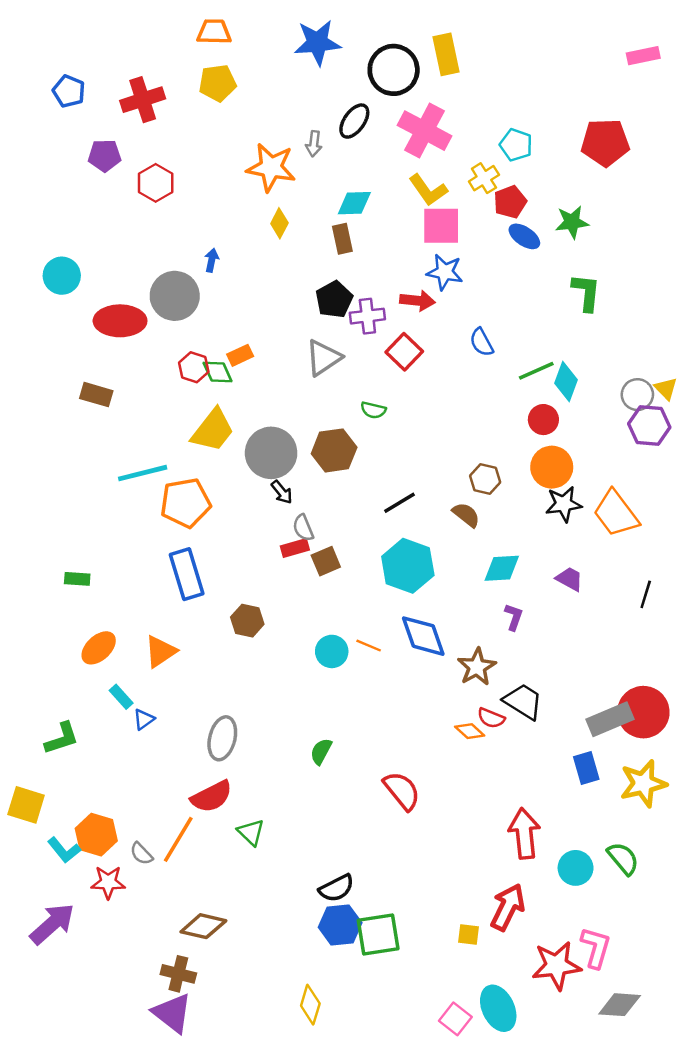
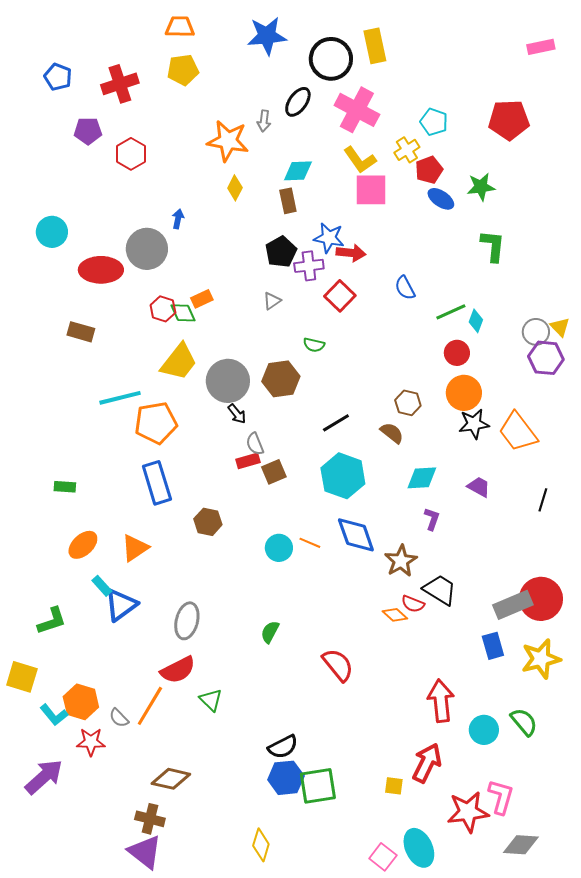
blue star: (445, 272) -> (329, 238), moved
gray triangle: (323, 358) -> (272, 301), size x0.6
cyan diamond: (566, 381) -> (476, 321), size x0.7
blue triangle: (144, 719) -> (121, 605), size x1.8

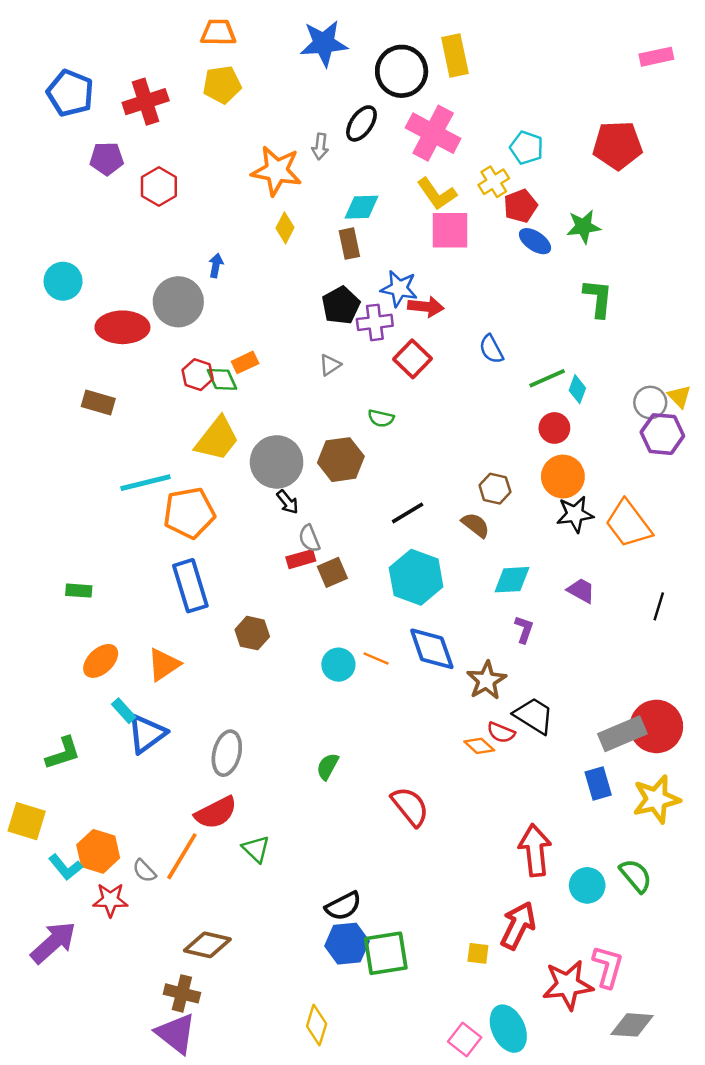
blue pentagon: (58, 77) -> (70, 93), size x1.4

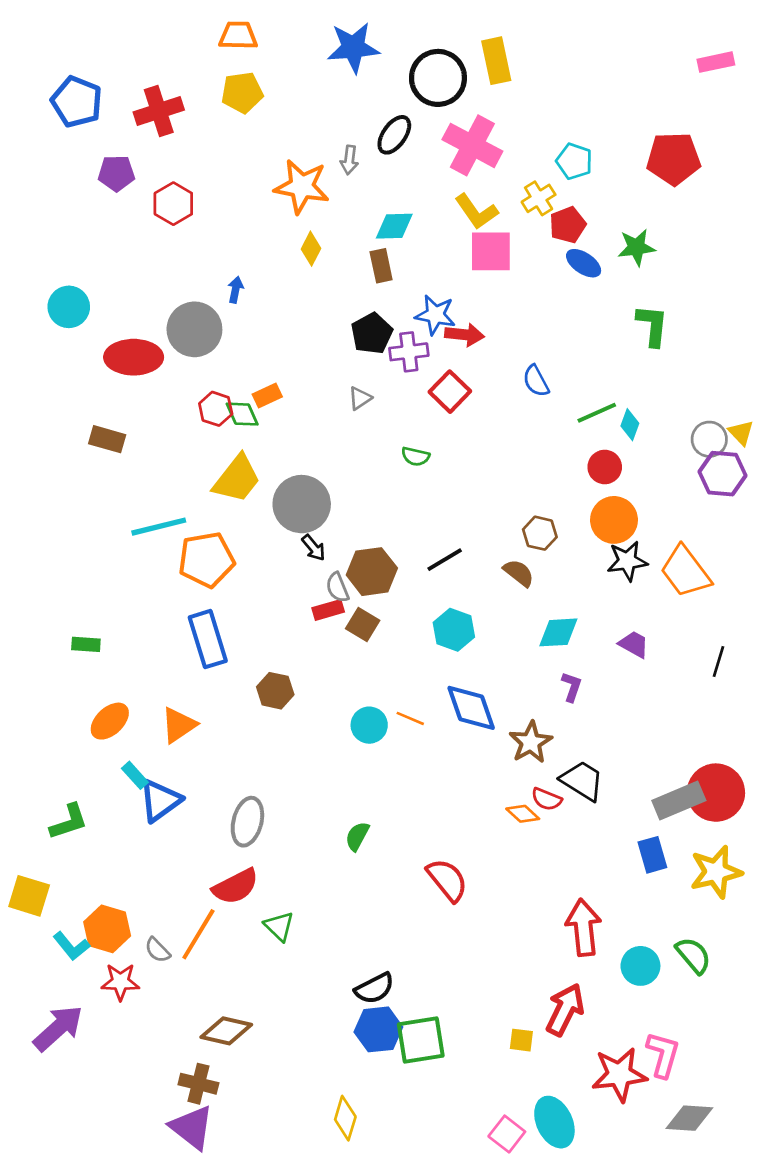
brown hexagon: (341, 460) -> (372, 572), moved
brown square: (332, 572) -> (363, 624), turned -36
cyan hexagon: (416, 577) -> (454, 630), size x0.7

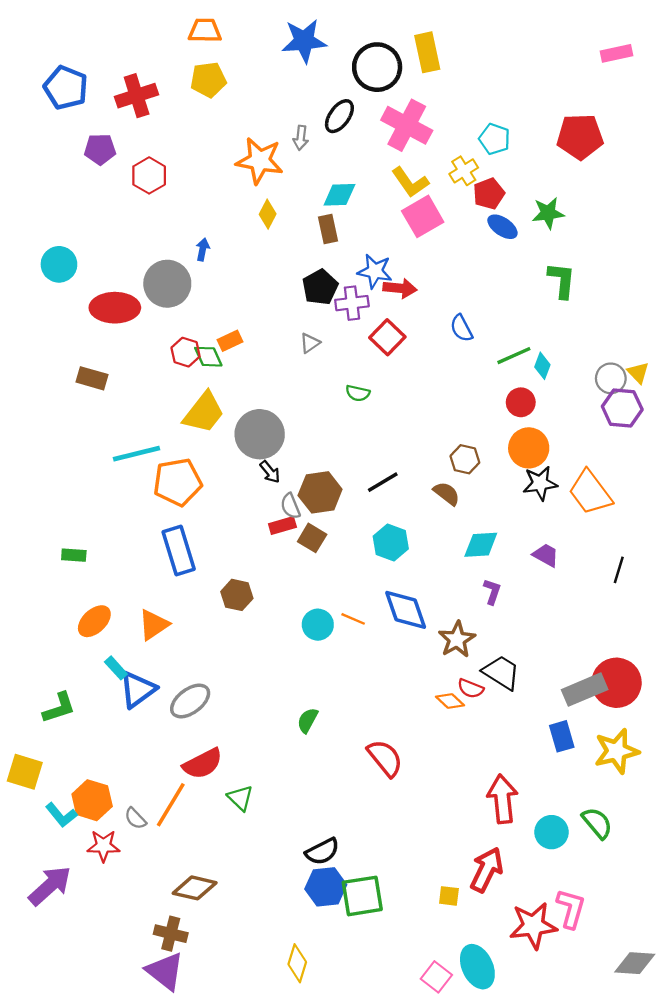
pink square: (491, 251) -> (423, 216), turned -30
gray ellipse: (247, 822) -> (190, 701), moved, turned 39
gray diamond: (689, 1118) -> (635, 963), moved

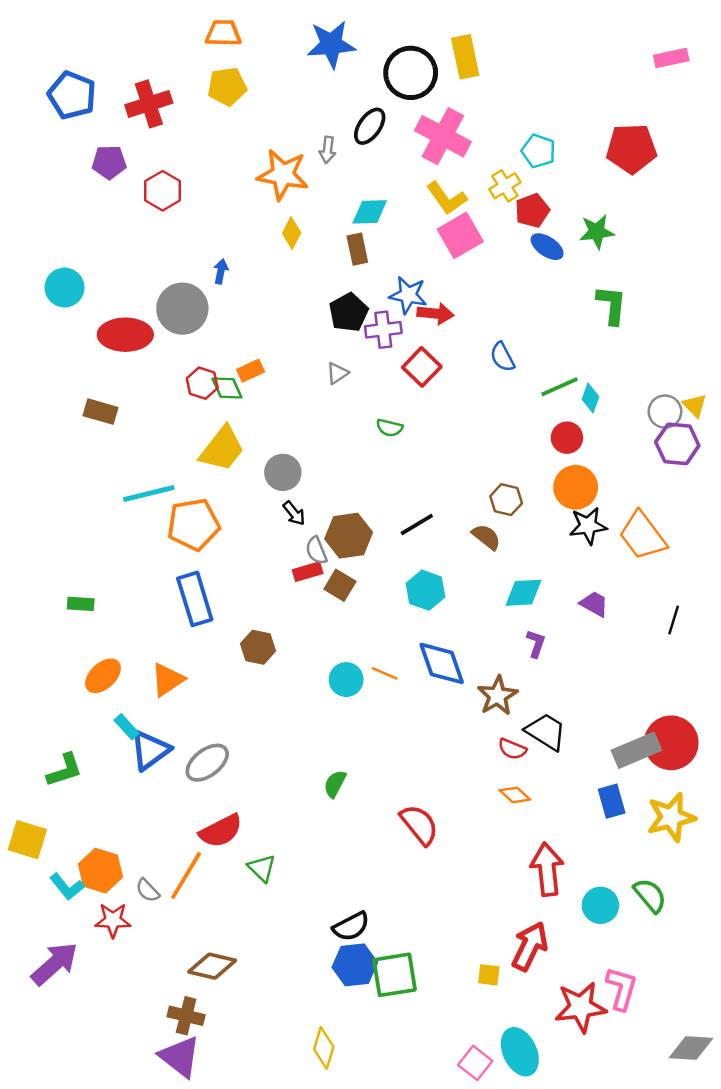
gray circle: (260, 434) -> (283, 472), size x0.7
orange diamond: (450, 701) -> (515, 795), moved

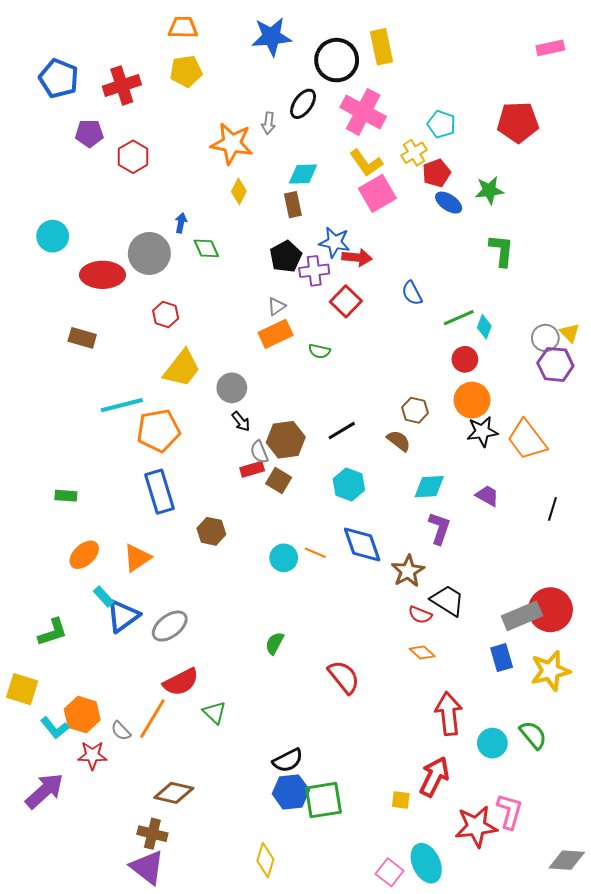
orange rectangle: (251, 371) -> (276, 334), moved, size x1.5
green diamond: (227, 388) -> (206, 248), moved
purple L-shape: (536, 644) -> (439, 528), size x1.4

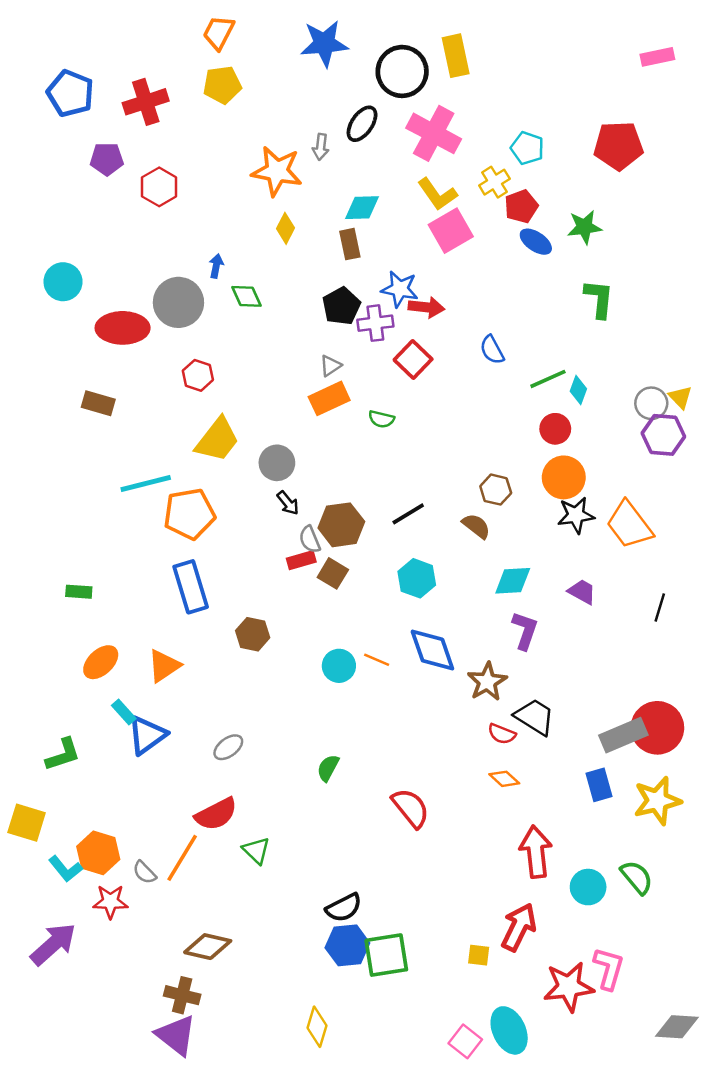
orange trapezoid: (183, 27) -> (219, 33), turned -64
gray ellipse: (170, 626) -> (228, 747), moved, size x0.7

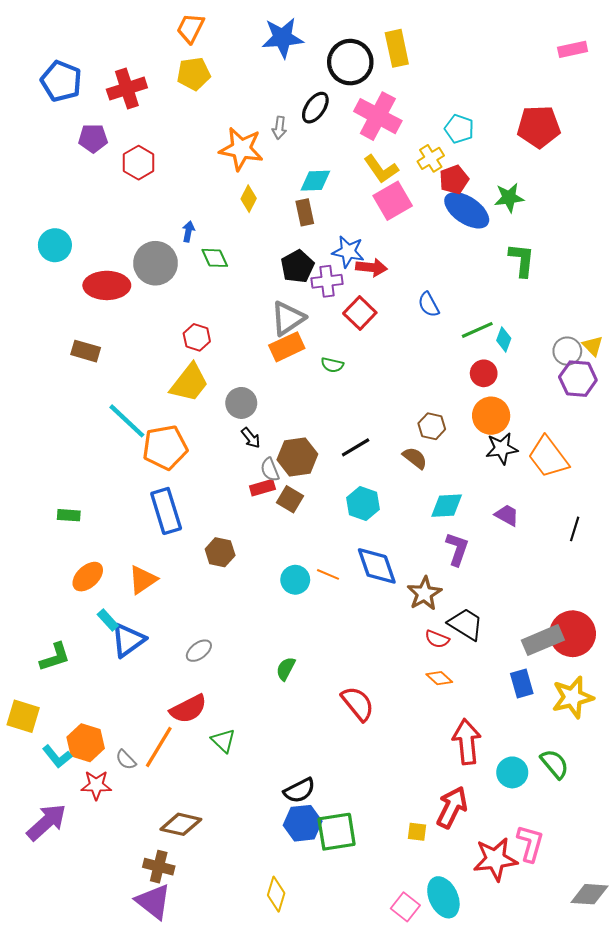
blue ellipse: (536, 242) -> (467, 210), size x1.6
gray triangle: (330, 366) -> (288, 318), size x1.8
red hexagon: (198, 375) -> (197, 337), moved
cyan line: (146, 483) -> (127, 421), turned 57

